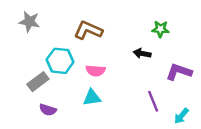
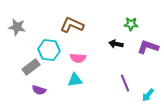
gray star: (29, 22) -> (17, 27), moved
purple L-shape: (179, 72) -> (148, 47), moved

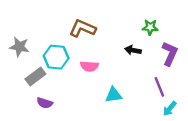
gray star: (17, 27) -> (19, 47), moved
purple L-shape: (148, 47) -> (170, 54), turned 95
cyan triangle: (75, 80) -> (113, 95), moved
purple line: (125, 83) -> (159, 87), moved

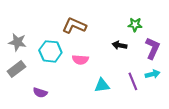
gray rectangle: (35, 77) -> (16, 69), moved
purple line: (159, 87) -> (133, 81), moved
cyan arrow: (170, 109) -> (153, 74), moved, turned -144

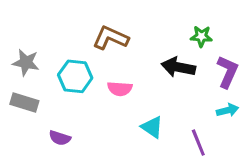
black arrow: (120, 45) -> (178, 67), size x1.5
gray rectangle: (16, 69) -> (24, 103), turned 54
purple line: (133, 81) -> (198, 143), moved
cyan triangle: (102, 85) -> (152, 127), turned 42

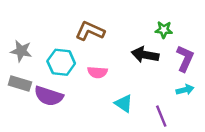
purple semicircle: (60, 138) -> (49, 96), moved, size x1.6

